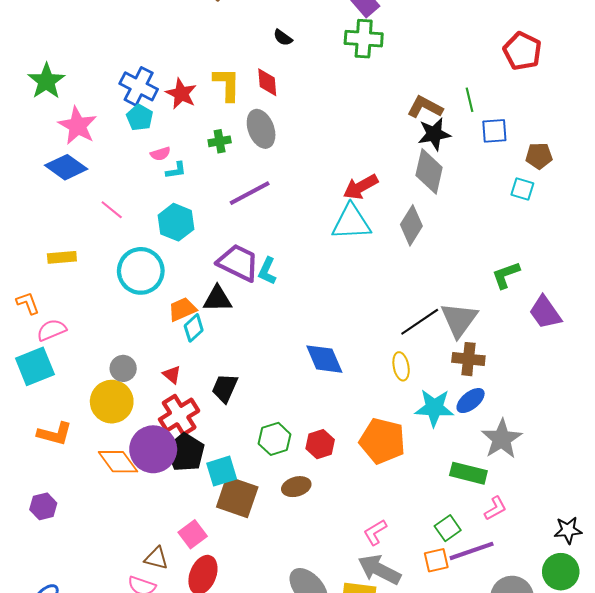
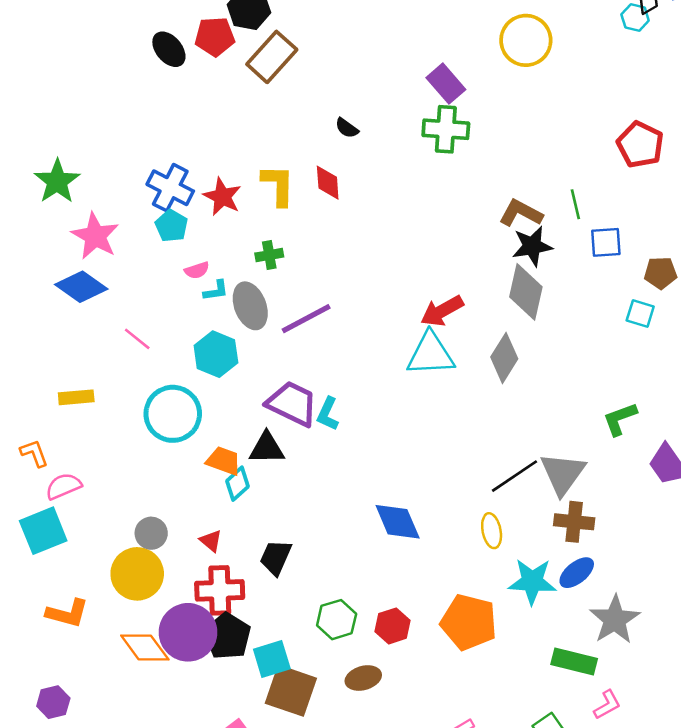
gray ellipse: (261, 129) -> (250, 306), moved
orange trapezoid: (182, 309) -> (224, 461), turned 44
red cross: (179, 415) -> (220, 590), turned 30

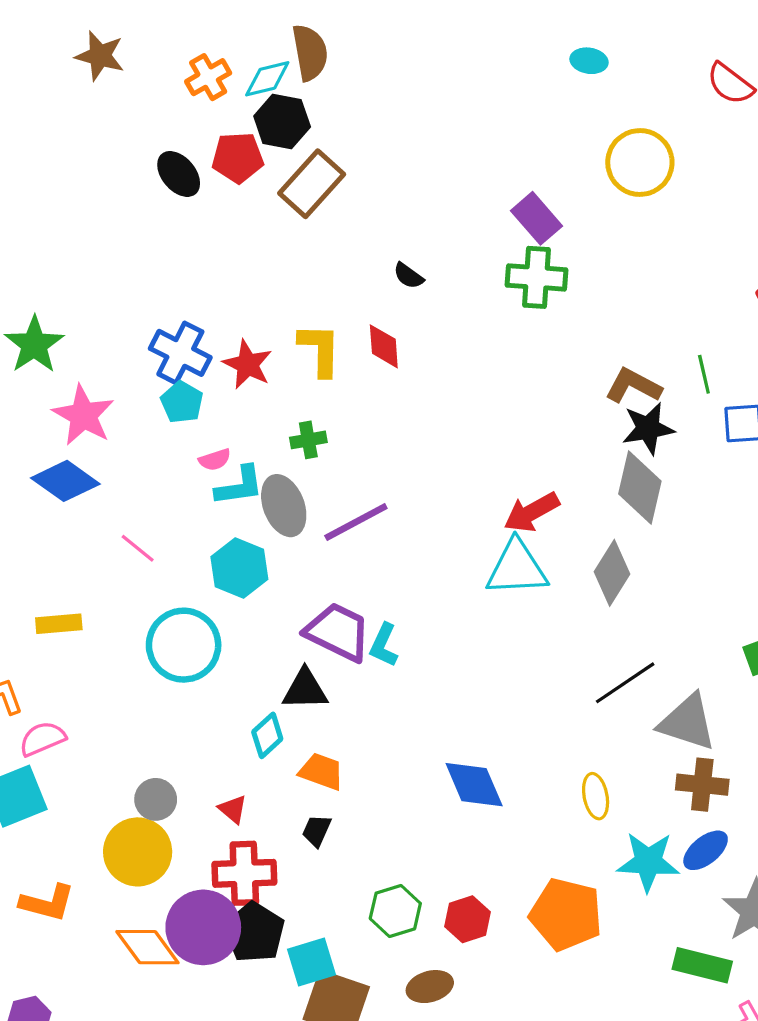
cyan L-shape: (216, 291) -> (239, 486), size x1.5
orange trapezoid: (224, 461) -> (321, 771), moved
gray triangle: (563, 474) -> (688, 722), turned -48
black line: (514, 476) -> (625, 683), moved
black trapezoid: (276, 557) -> (317, 831), size x0.7

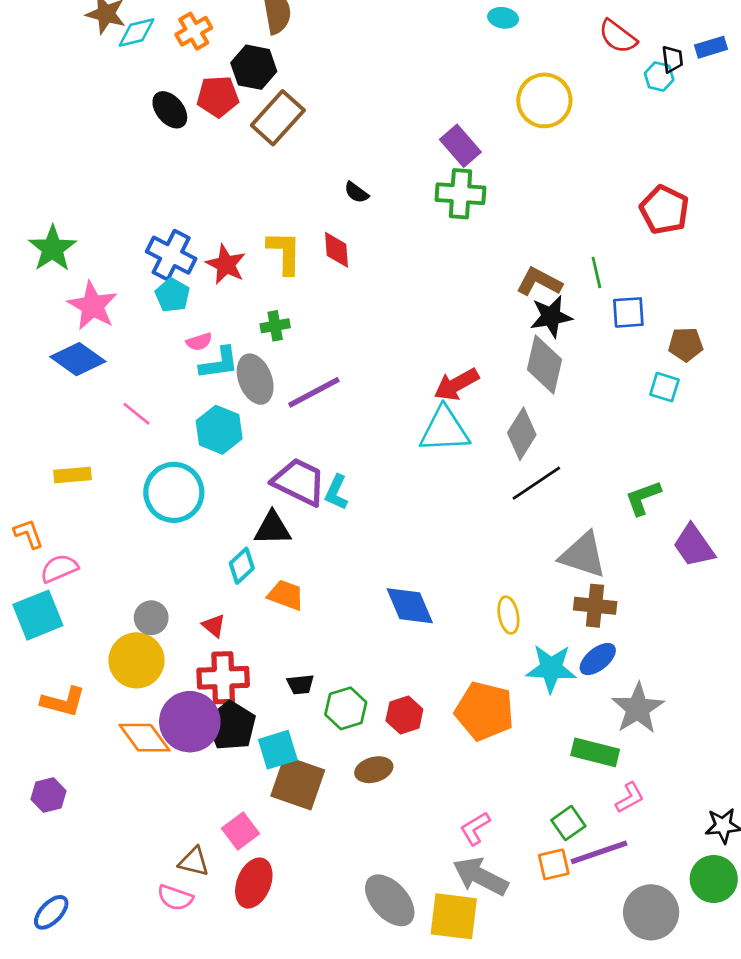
cyan diamond: (267, 79) -> (136, 32), moved
black line: (625, 683) -> (536, 483), moved
black trapezoid: (317, 831) -> (300, 684), moved, turned -120

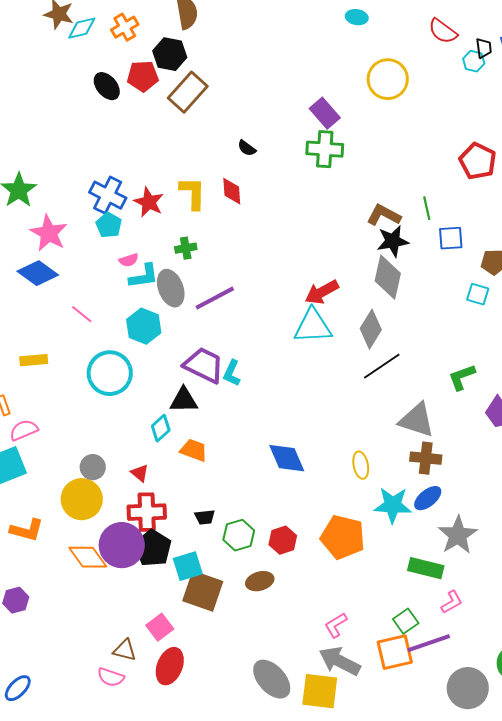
orange square: (554, 864) -> (395, 652), size x1.5

